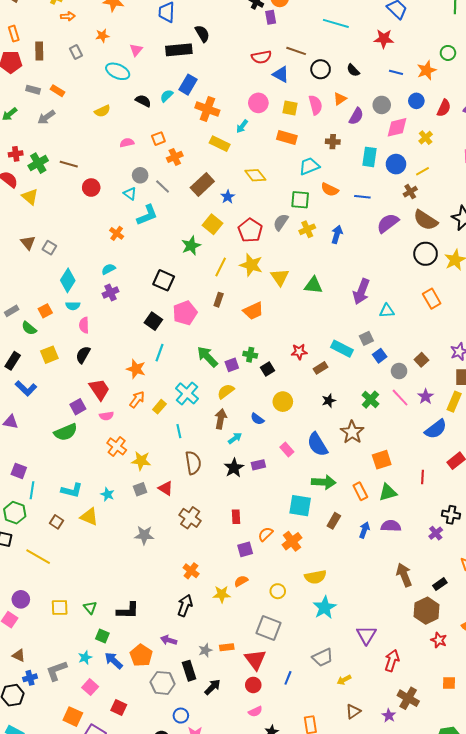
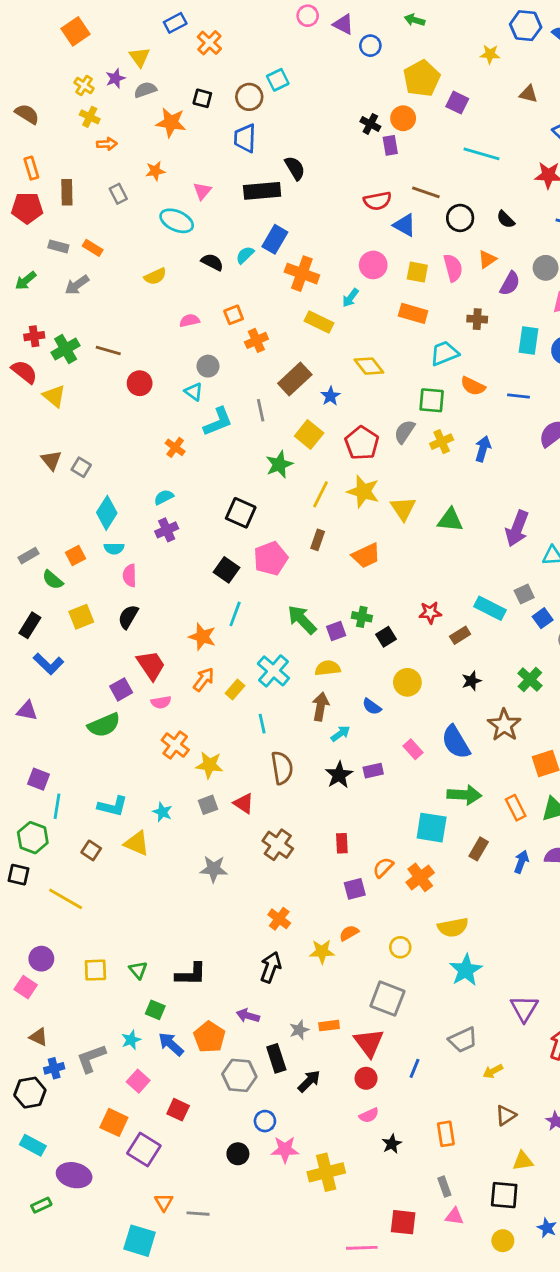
gray line: (163, 186) -> (261, 410), moved, turned 35
yellow semicircle: (226, 391) -> (328, 668), turned 30

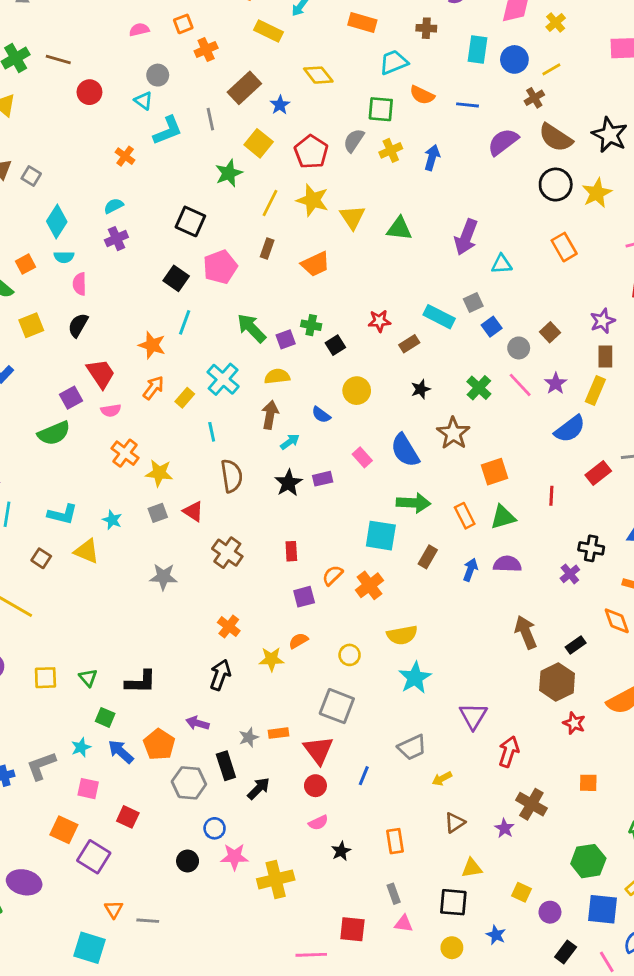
pink square: (138, 1081) -> (88, 789), turned -30

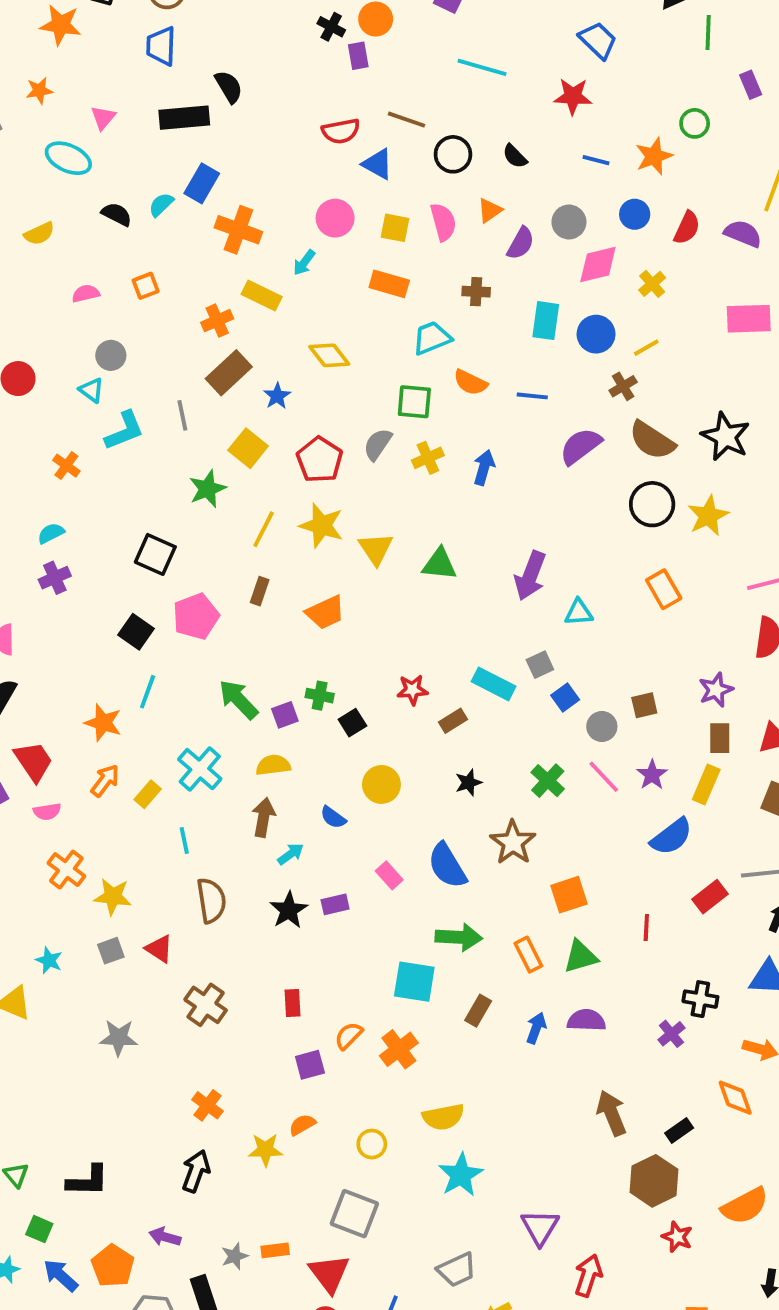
orange cross: (206, 50) -> (217, 321), moved
brown square: (550, 332) -> (644, 705), turned 30

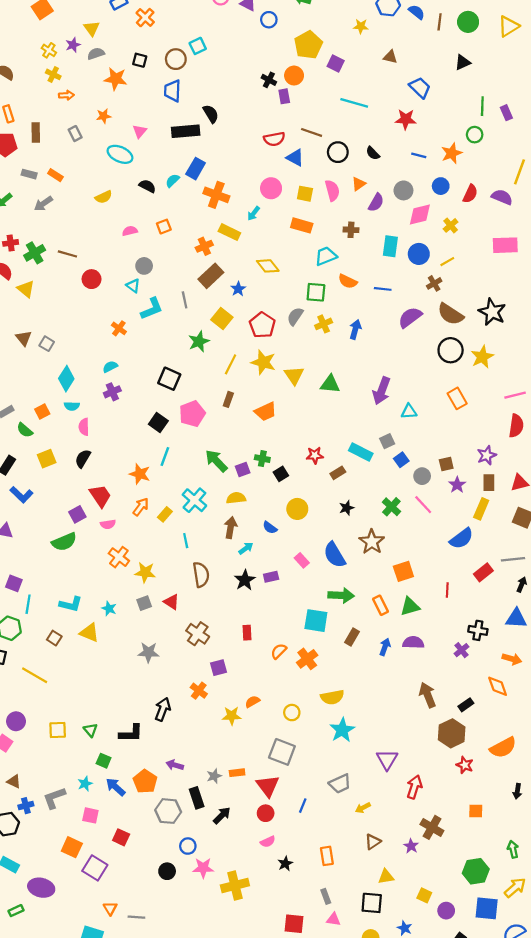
green line: (708, 33) -> (482, 106), moved
purple star: (652, 775) -> (457, 485), moved
purple square: (310, 1065) -> (219, 668), moved
black arrow: (196, 1171) -> (163, 709), moved

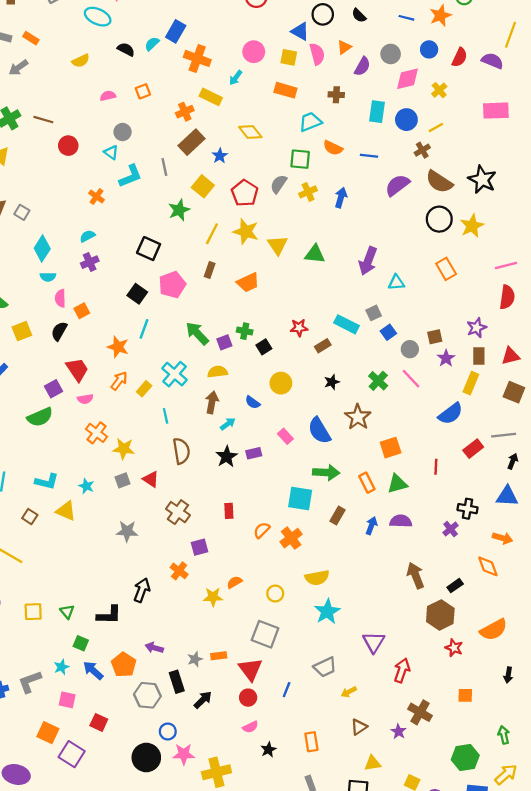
blue triangle: (295, 158) -> (300, 31), moved
orange square: (42, 412) -> (82, 311), moved
black circle: (167, 871) -> (146, 758), size x1.6

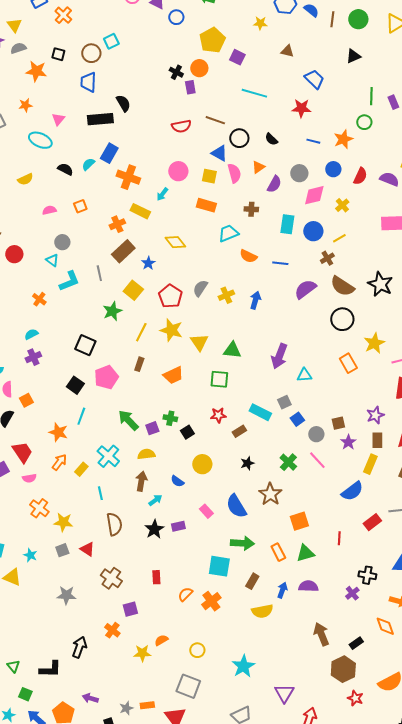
green square: (300, 159) -> (219, 379), moved
yellow star: (472, 226) -> (374, 343), moved
yellow semicircle: (317, 578) -> (262, 611), moved

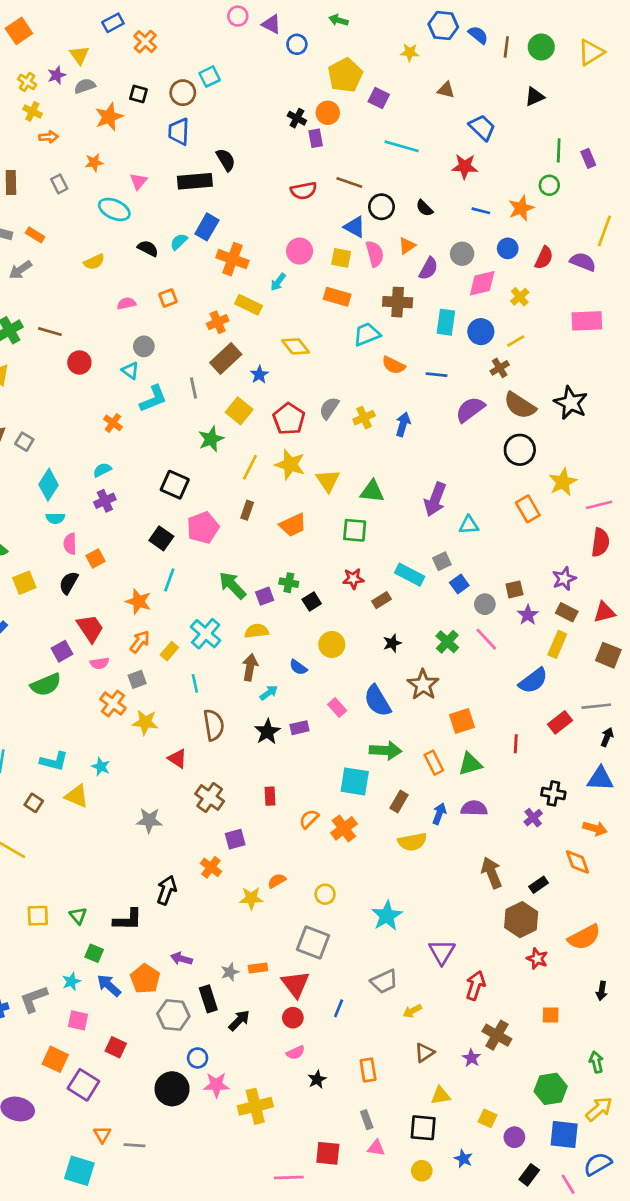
orange star: (36, 71) -> (109, 117), turned -30
brown cross: (251, 209) -> (398, 302), size x1.5
brown rectangle: (377, 440) -> (567, 612), turned -63
gray square: (62, 550) -> (137, 679), moved

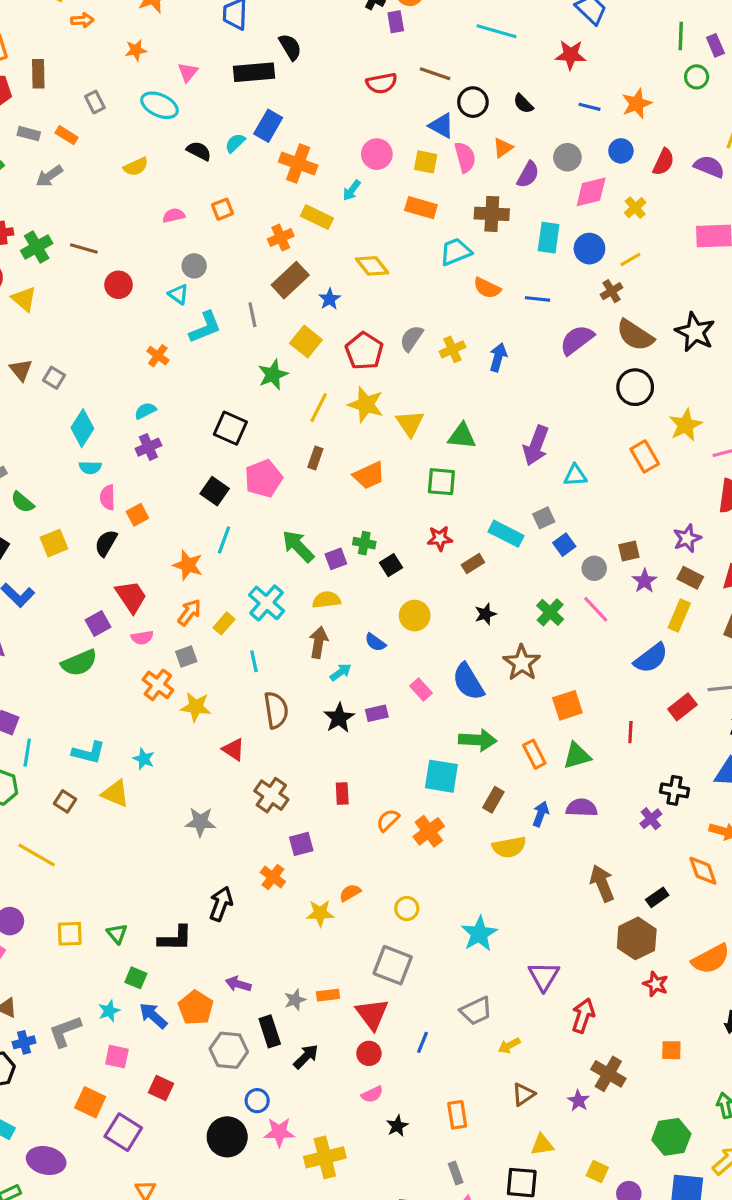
gray rectangle: (59, 184) -> (95, 102), moved
green circle: (549, 185) -> (697, 77), moved

